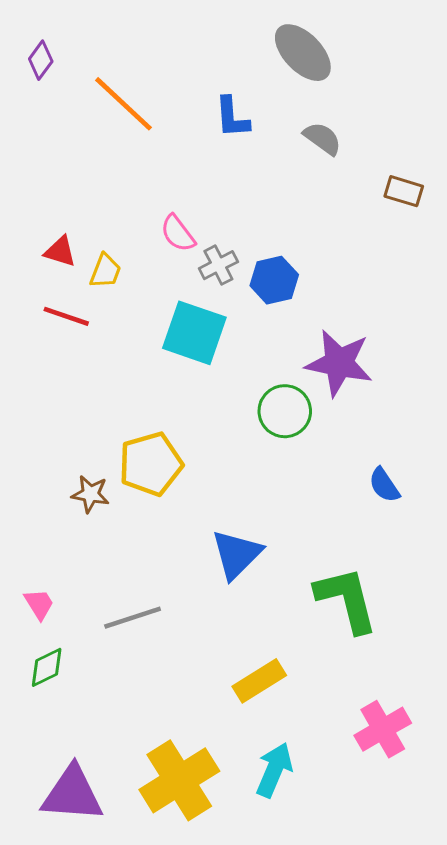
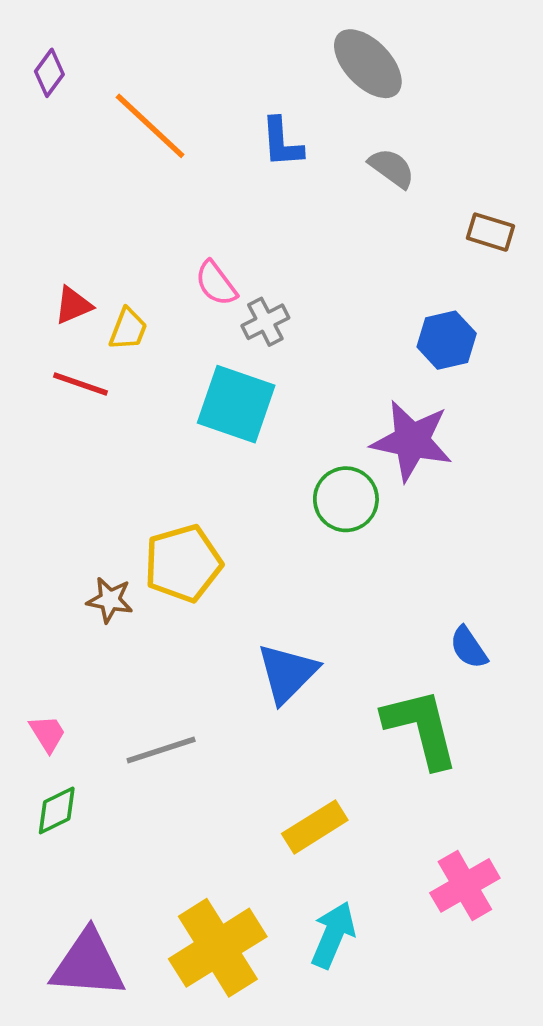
red triangle: (60, 251) -> (73, 305), turned -40
blue hexagon: (274, 280) -> (447, 340), moved
blue semicircle: (384, 485) -> (469, 648), moved

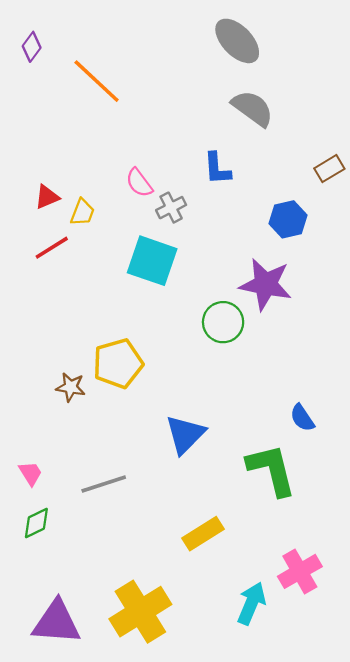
blue L-shape: (282, 142) -> (217, 169), moved
gray semicircle: (392, 168) -> (253, 108), size x1.4
brown rectangle: (491, 232) -> (329, 169), moved, turned -48
red line: (81, 384) -> (52, 248), turned -51
cyan arrow: (333, 935) -> (251, 603), moved

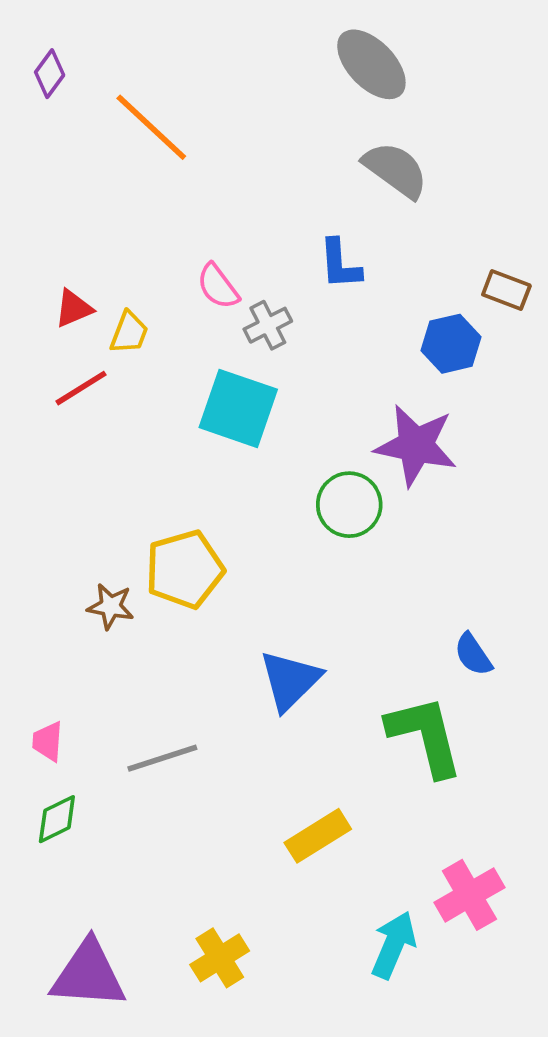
brown rectangle: (329, 169) -> (506, 290), moved, turned 52
pink trapezoid: (30, 473) -> (48, 741), turned -144
yellow cross: (140, 612) -> (220, 958), size x0.6

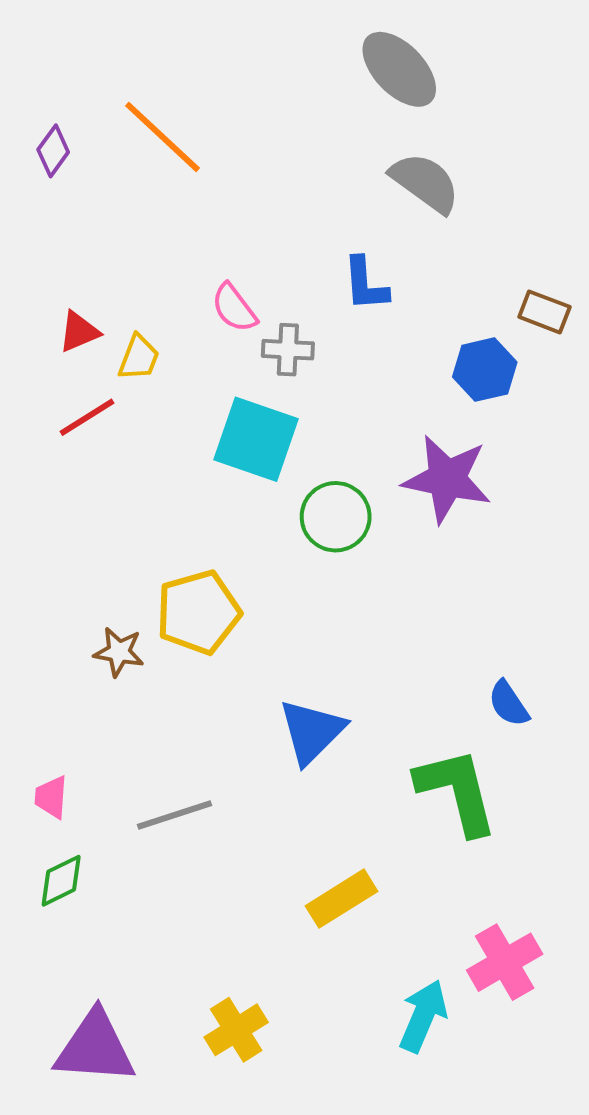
purple diamond: (50, 74) -> (53, 151), moved
gray cross: (268, 325) -> (288, 350), turned 30
green circle: (349, 505) -> (336, 517), moved

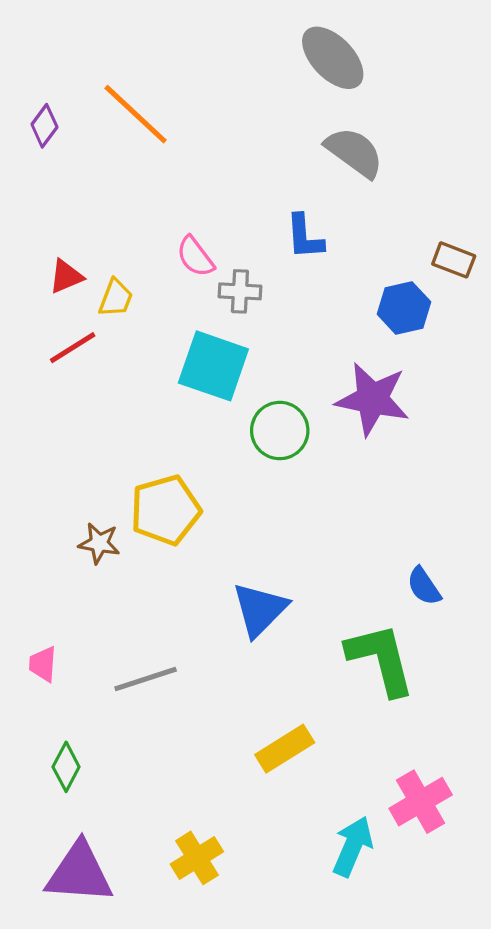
green diamond: (61, 881) -> (66, 767), moved, turned -36

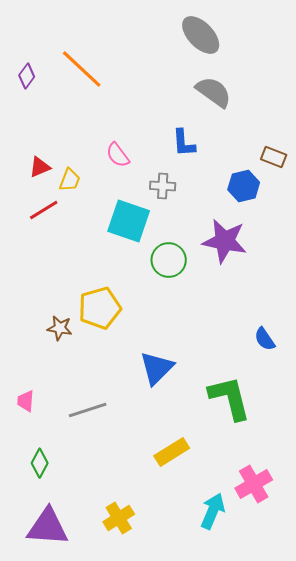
gray cross: (240, 291) -> (163, 186), moved
blue semicircle: (424, 586) -> (265, 339), moved

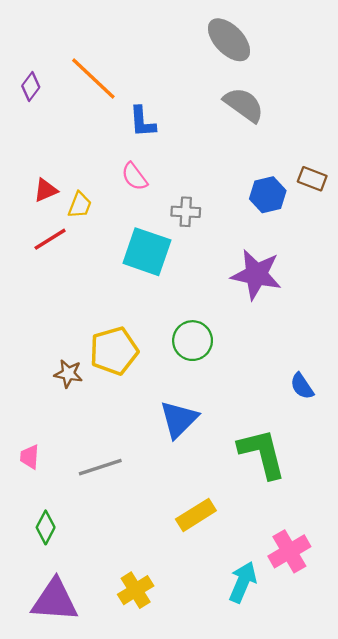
blue L-shape: (184, 143) -> (142, 122), moved
blue hexagon: (244, 186) -> (268, 195), moved
green circle: (169, 260) -> (193, 341), moved

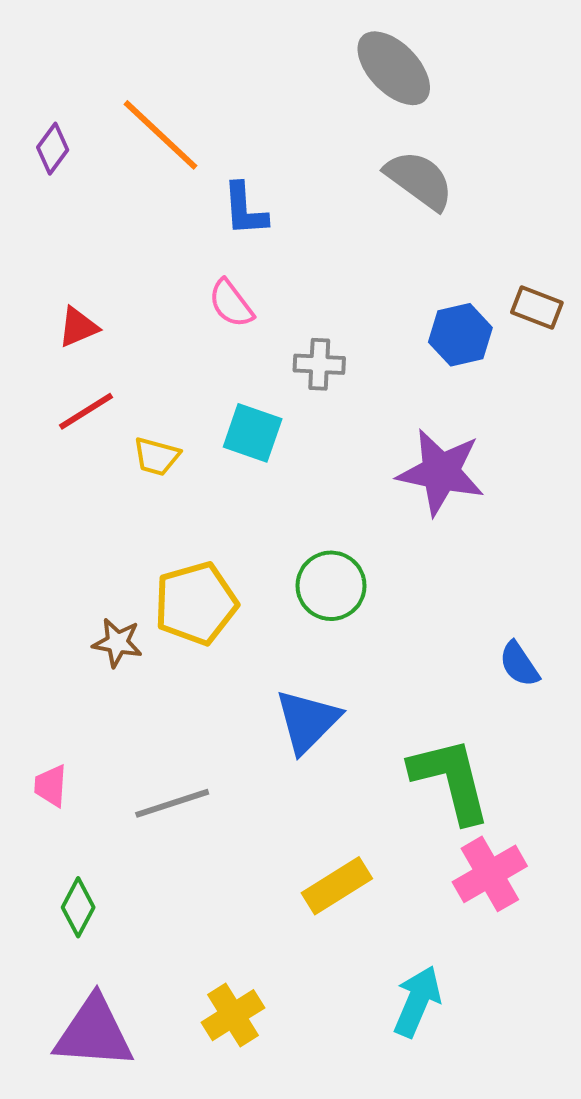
yellow trapezoid: (80, 205) -> (157, 456), moved, turned 84
cyan square: (147, 252) -> (253, 433), size x0.7
pink cross: (289, 551) -> (490, 874), moved

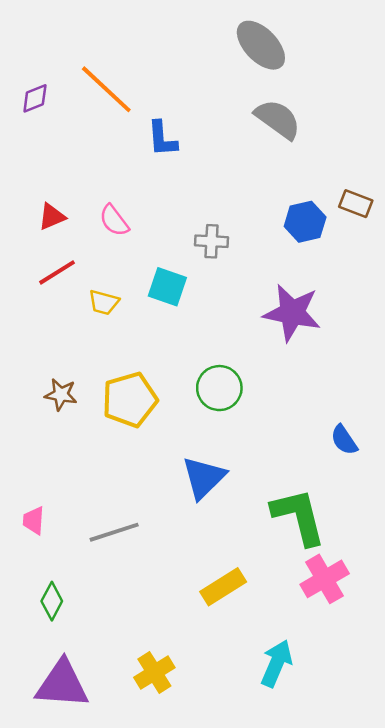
purple diamond: (53, 149) -> (35, 98), turned 32
pink semicircle: (231, 303) -> (114, 220), moved
brown star: (117, 643) -> (61, 395), moved

